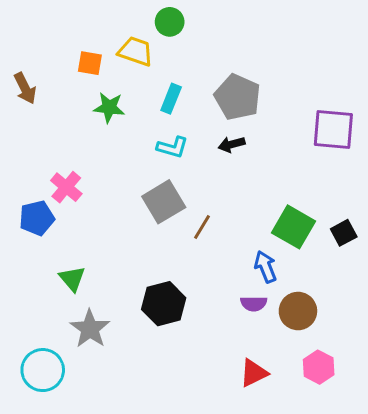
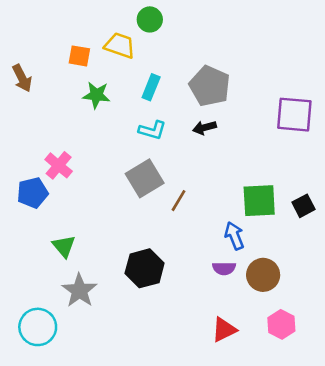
green square: (294, 227) -> (259, 201), turned -33

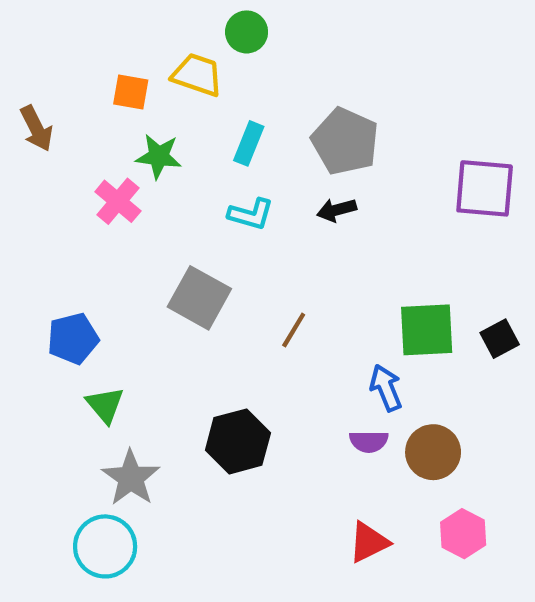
pink cross: (59, 165) -> (118, 201), moved
gray square: (145, 178) -> (199, 298), moved, turned -30
blue pentagon: (33, 193) -> (73, 339), moved
cyan circle: (38, 327) -> (105, 546), moved

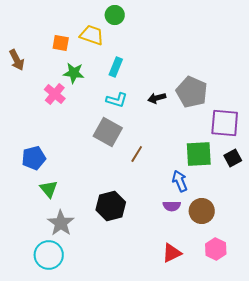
gray pentagon: (345, 141) -> (192, 92), moved
purple square: (485, 188) -> (225, 123), moved
gray square: (199, 298) -> (108, 132), moved

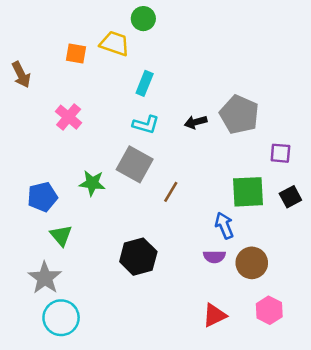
green star: (74, 73) -> (92, 183), moved
purple square: (225, 123) -> (280, 153), size x0.6
gray star: (61, 223) -> (45, 278), moved

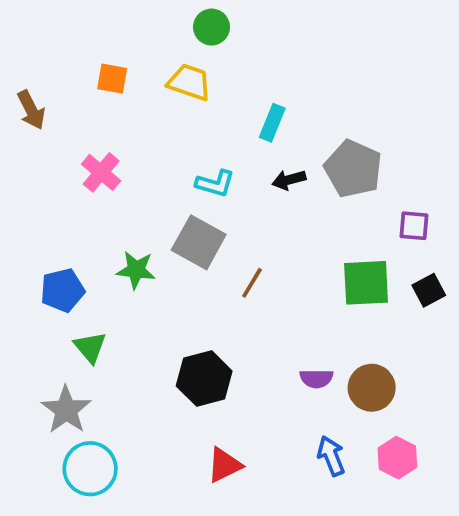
yellow trapezoid: (115, 44) -> (189, 82), moved
cyan rectangle: (145, 83) -> (272, 123), moved
blue arrow: (224, 225) -> (331, 456), moved
red triangle: (214, 315) -> (224, 465), moved

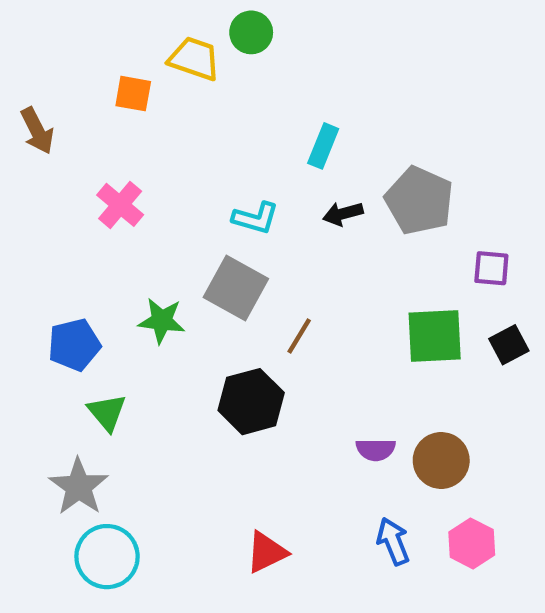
yellow trapezoid: (189, 82) -> (194, 59), moved
black hexagon: (204, 379) -> (251, 402), moved

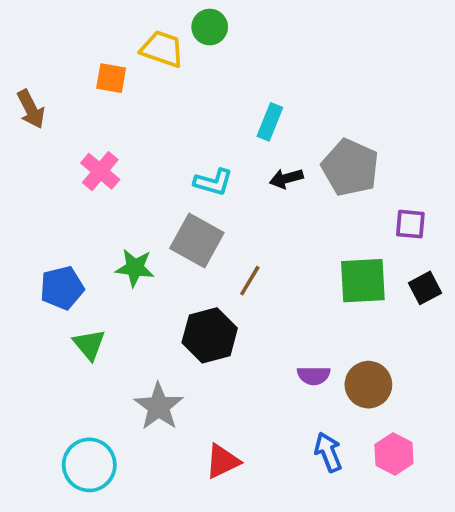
gray star: (79, 487) -> (159, 407), moved

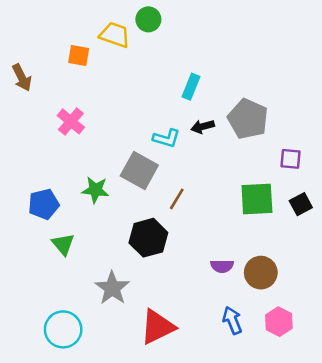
cyan L-shape: (213, 182) -> (166, 138), moved
red triangle: (222, 461) -> (157, 327), size x1.4

